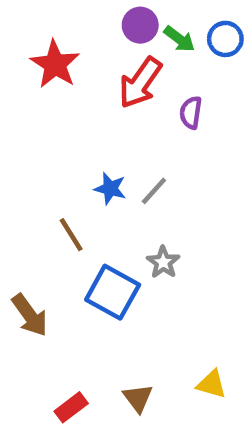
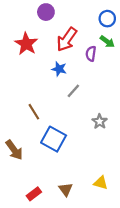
purple circle: (140, 25) -> (46, 12), moved
green arrow: (179, 39) -> (107, 42), moved
red star: (55, 64) -> (26, 44), moved
blue star: (110, 189) -> (59, 69), moved
gray star: (163, 262) -> (100, 122), moved

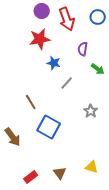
red arrow: (67, 39) -> (67, 19), moved, turned -55
green arrow: (107, 42) -> (98, 69), moved
red star: (26, 44) -> (40, 39), moved, turned 30

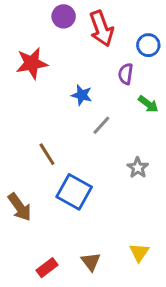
blue circle: (98, 17) -> (148, 45), moved
red star: (40, 39) -> (32, 63), moved
yellow triangle: (92, 167) -> (139, 252), turned 48

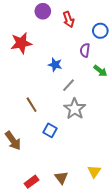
red arrow: (101, 28) -> (68, 19), size x0.7
gray star: (138, 168) -> (75, 109), moved, size x1.5
blue square: (74, 192) -> (50, 130), size x0.6

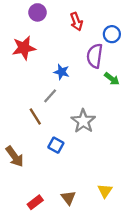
purple circle: (43, 11) -> (38, 12), moved
purple semicircle: (85, 50) -> (95, 56), size x1.5
gray line: (68, 85) -> (50, 96), moved

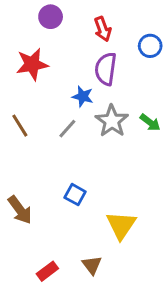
purple semicircle: (95, 56) -> (106, 69), moved
green arrow: (112, 79) -> (150, 123), moved
brown line: (35, 117) -> (20, 126), moved
gray star: (83, 121) -> (112, 121), moved
yellow triangle: (105, 191) -> (121, 225), moved, size x1.5

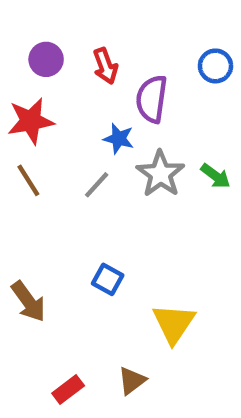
purple circle: (51, 17) -> (46, 59), moved
red arrow: (103, 29) -> (105, 66), moved
red star: (32, 64) -> (31, 121), moved
brown triangle: (92, 265) -> (132, 381), turned 30

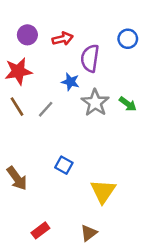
red arrow: (105, 66) -> (63, 39), turned -84
gray line: (97, 185) -> (46, 109), moved
brown triangle: (132, 381) -> (89, 233), moved

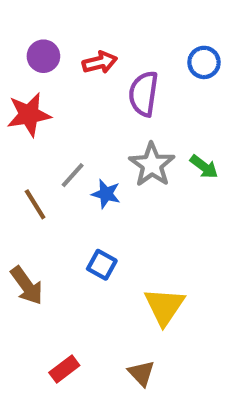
blue star: (70, 82) -> (106, 194), moved
brown line: (17, 107) -> (35, 204), moved
brown triangle: (89, 233) -> (141, 373), turned -36

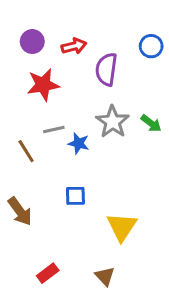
red star: (29, 115) -> (43, 85), moved
gray line: (73, 175) -> (54, 130), turned 35
blue square: (102, 265) -> (75, 196), turned -30

